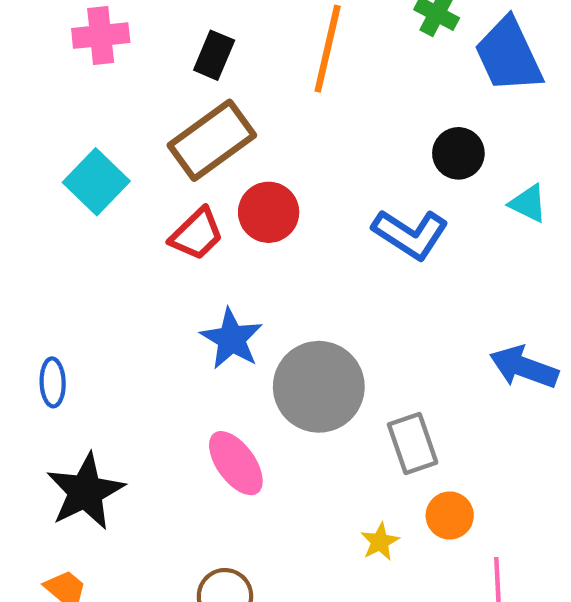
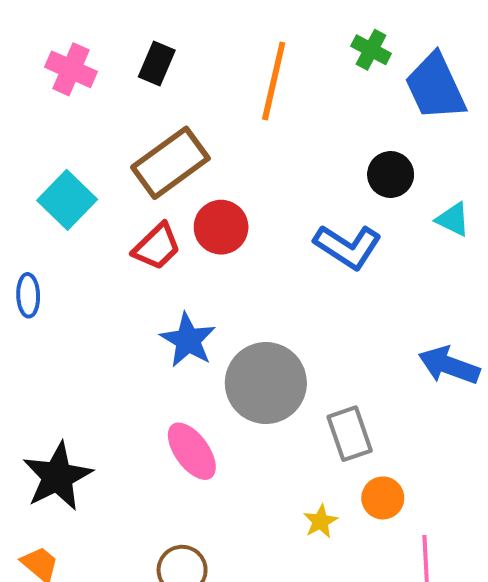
pink cross: (101, 36) -> (71, 69), turned 30
black rectangle: (214, 55) -> (157, 63), moved
blue ellipse: (53, 382) -> (28, 295), moved

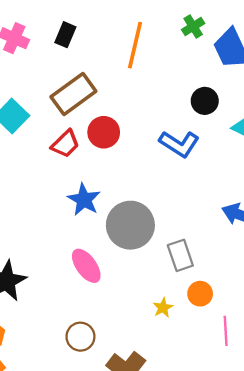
green cross: (371, 50) -> (193, 27), turned 30

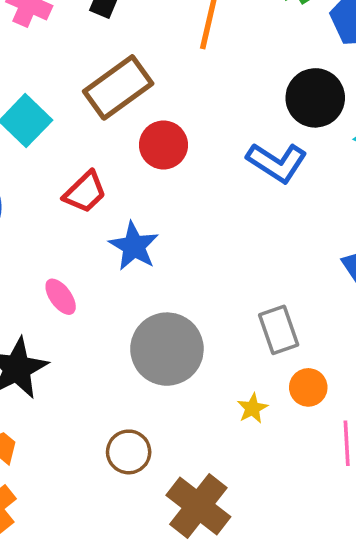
black circle: (205, 101) -> (315, 98), size x1.4
red trapezoid: (65, 144) -> (85, 192), moved
gray circle: (130, 225) -> (167, 349), moved
pink ellipse: (86, 266) -> (61, 297), moved, size x0.7

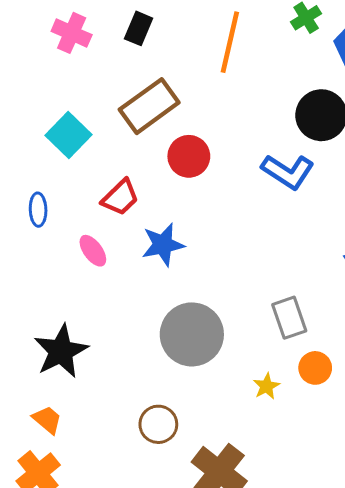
blue star: (134, 246) -> (163, 245), turned 30
pink ellipse: (61, 297) -> (93, 251), moved

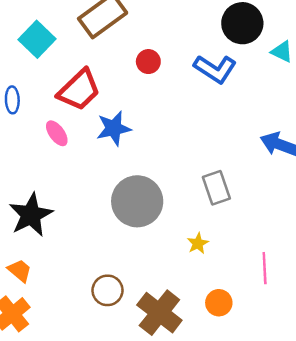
red circle: (189, 156) -> (148, 62), moved, size x0.7
red trapezoid: (120, 197) -> (79, 90), size x1.4
orange circle: (315, 368) -> (219, 303), moved
brown circle: (158, 424) -> (108, 290), moved

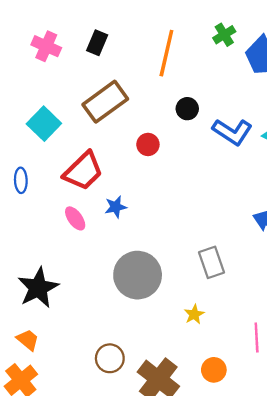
black circle: (242, 23) -> (187, 109), moved, size x0.6
blue L-shape: (215, 69) -> (232, 132), moved
blue star: (114, 128) -> (116, 207), size x0.7
pink ellipse: (57, 133) -> (75, 218), moved

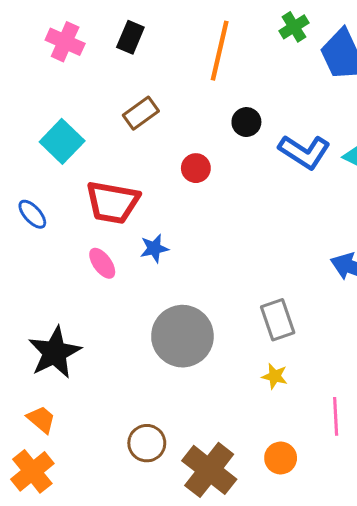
brown rectangle: (105, 102) -> (141, 113), size x0.6
red trapezoid: (83, 171) -> (113, 202), turned 54
blue ellipse: (21, 180) -> (32, 214), turned -40
yellow star: (194, 314) -> (275, 376), moved, turned -30

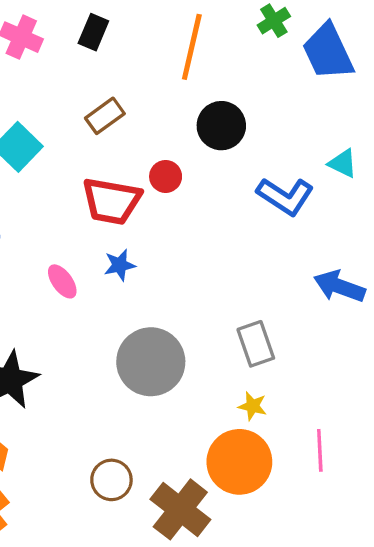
black circle: (246, 122) -> (221, 126), size x1.5
blue L-shape: (304, 152) -> (285, 196), moved
red trapezoid: (113, 202) -> (111, 201), moved
orange circle: (281, 458) -> (239, 462), moved, size x1.8

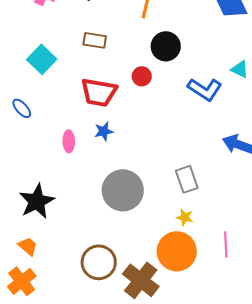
brown rectangle: (105, 116) -> (95, 40), turned 45
red circle: (166, 176) -> (142, 76), moved
pink ellipse: (62, 281) -> (69, 141), turned 35
brown circle: (111, 480) -> (99, 262), size x1.4

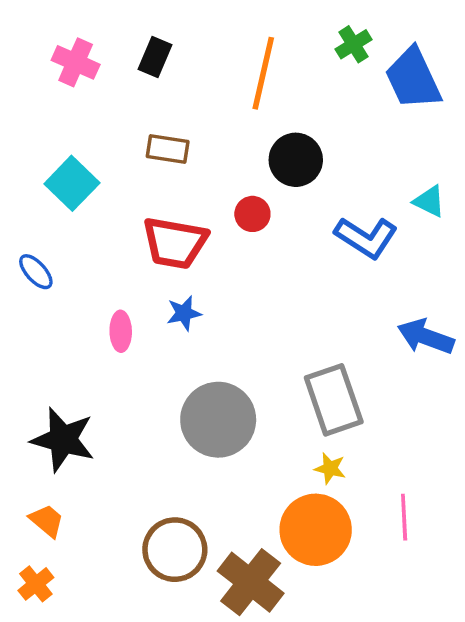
gray rectangle: (187, 179) -> (334, 400), size x1.4
black star: (37, 201) -> (63, 440), turned -30
orange cross: (22, 281) -> (36, 584), size x0.7

